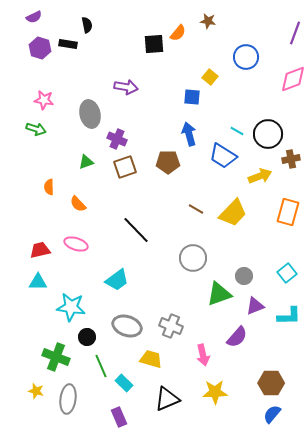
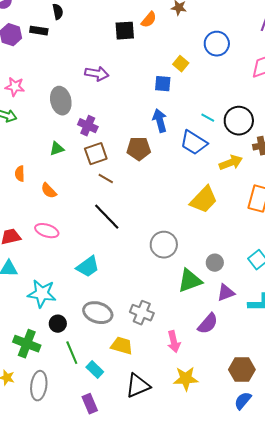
brown line: (196, 209) -> (106, 179), moved

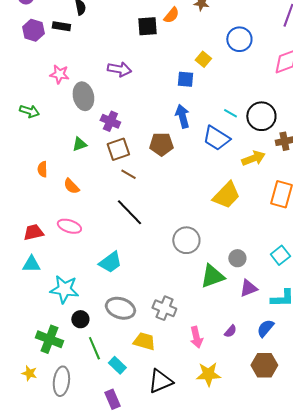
pink star: (15, 87) -> (59, 74), moved
purple semicircle: (208, 324) -> (230, 331), moved, size x0.6
blue semicircle: (243, 401) -> (265, 328), moved

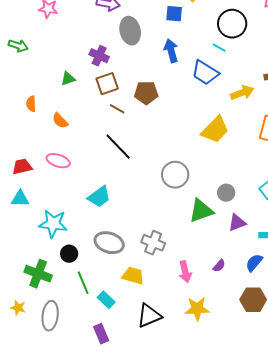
gray ellipse: (83, 96) -> (130, 31), moved
black circle: (261, 116) -> (232, 24), moved
brown pentagon: (161, 144) -> (146, 93), moved

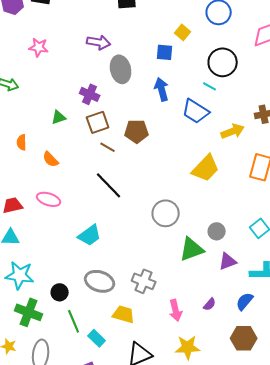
cyan star: (53, 224) -> (20, 275), moved

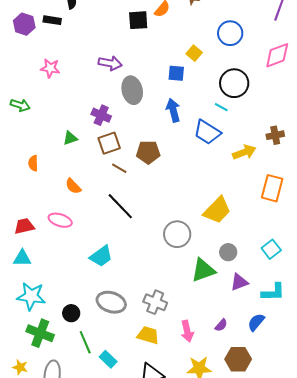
orange semicircle: (51, 159) -> (73, 186), moved
yellow trapezoid: (206, 168) -> (217, 210), moved
yellow trapezoid: (124, 314) -> (148, 335), moved
brown hexagon: (244, 338) -> (238, 359), moved

